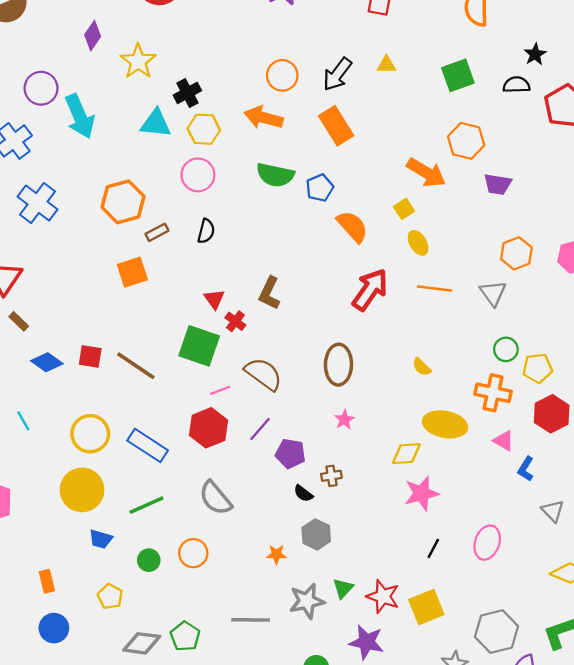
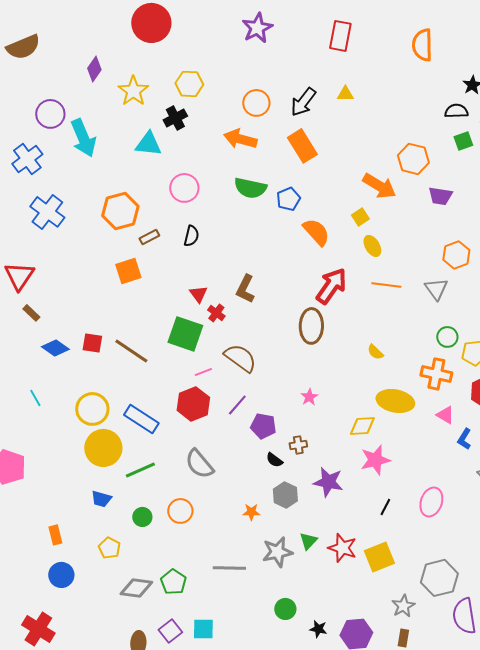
green square: (458, 75) -> (463, 141), moved, size x0.7
yellow hexagon: (204, 129) -> (189, 84), moved
brown ellipse: (338, 365) -> (311, 326), moved
yellow circle: (82, 490) -> (103, 448), moved
purple star: (367, 642) -> (328, 482), moved

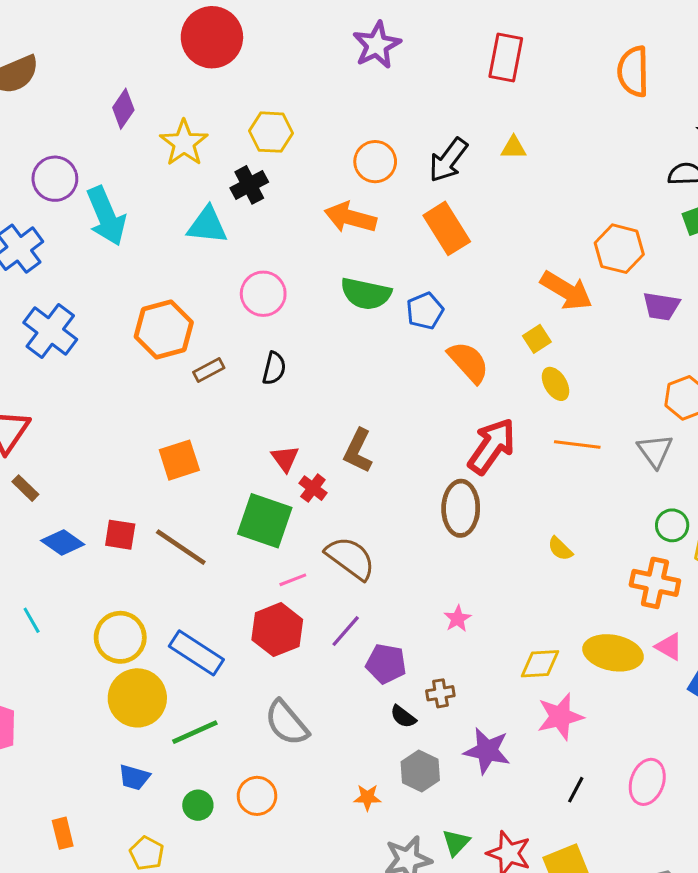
orange square: (128, 271) -> (179, 460), moved
yellow ellipse: (395, 401) -> (613, 653), moved

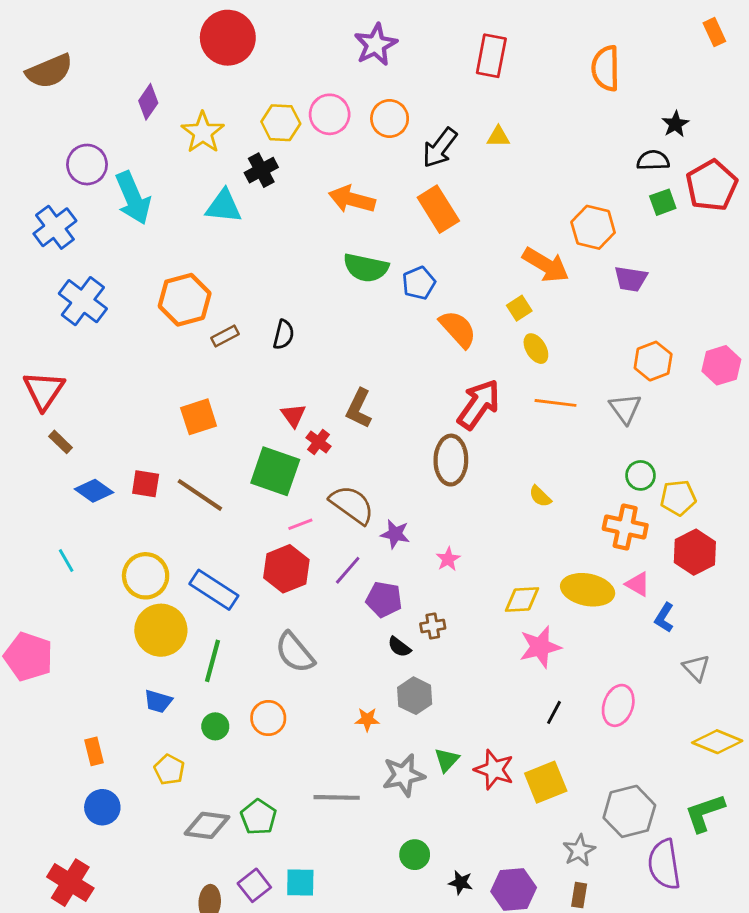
orange circle: (375, 162) -> (390, 119), moved
pink circle: (263, 294) -> (330, 114), moved
green line: (195, 732) -> (212, 661), turned -51
purple star: (487, 751) -> (395, 534), moved, size x0.7

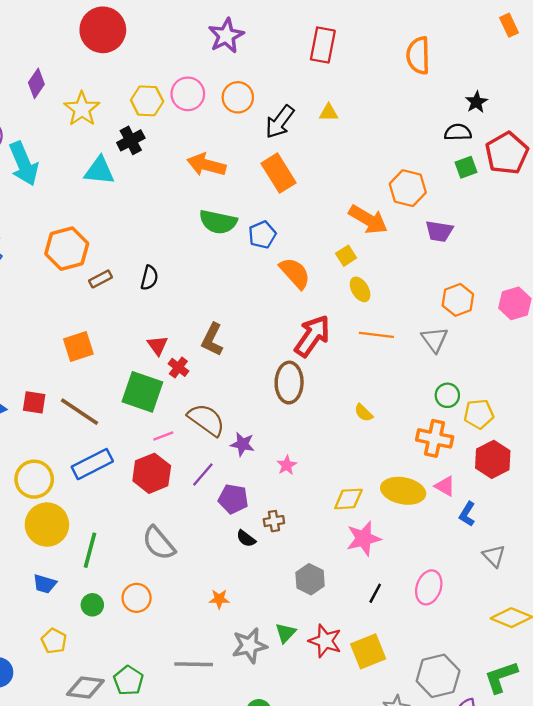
blue rectangle: (214, 590) -> (92, 464), moved, turned -60
gray hexagon: (415, 696) -> (310, 579), moved

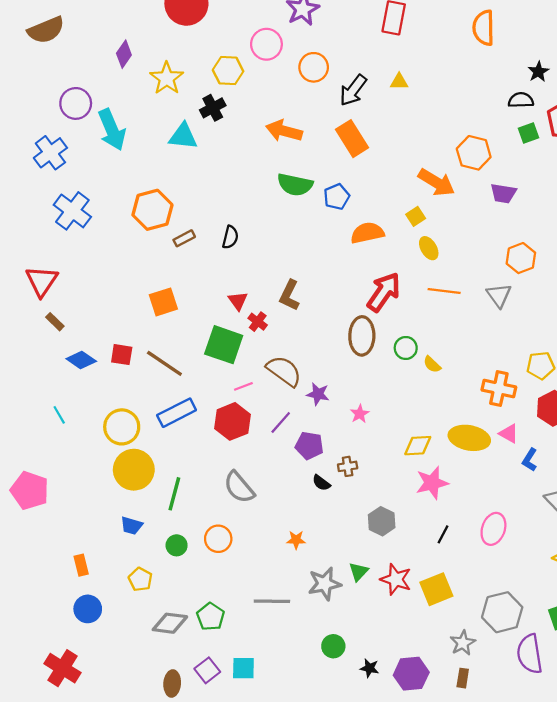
pink circle: (188, 94) -> (266, 44), moved
orange semicircle: (295, 273) -> (367, 233), turned -60
green circle: (447, 395) -> (406, 348), moved

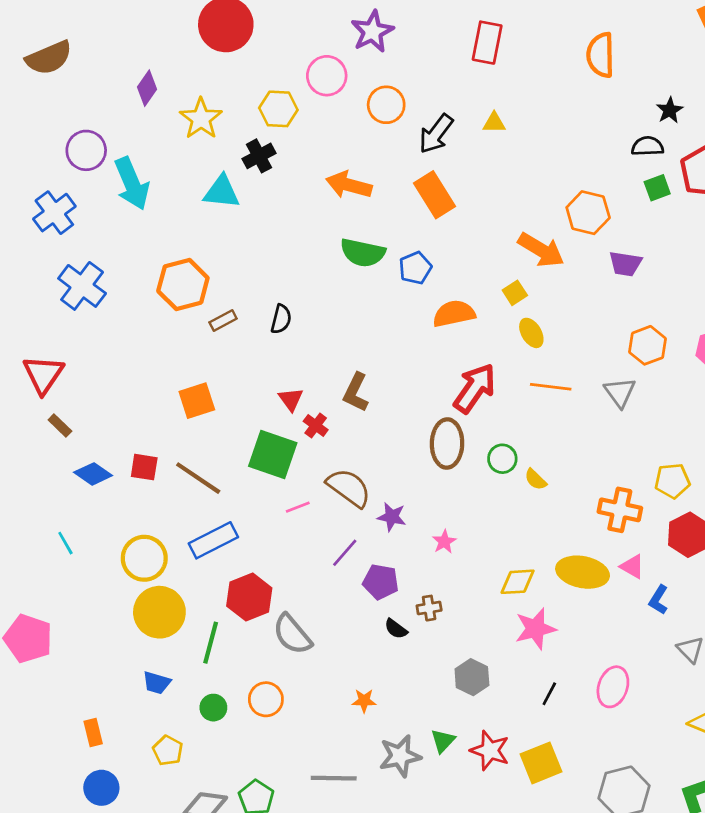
red hexagon: (232, 421) -> (249, 597), moved

